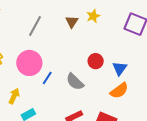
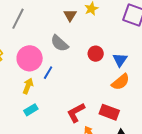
gray line: (35, 26) -> (18, 19), moved
gray semicircle: (75, 82) -> (59, 43), moved
yellow arrow: (14, 96) -> (28, 86), moved

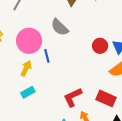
red circle: (96, 54) -> (100, 46), moved
blue line: (48, 73) -> (47, 56), turned -48

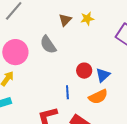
blue line: (47, 56) -> (67, 92), moved

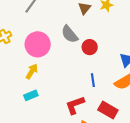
red circle: (84, 71) -> (90, 47), moved

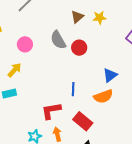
pink circle: (38, 44) -> (25, 44), size x0.6
red circle: (90, 47) -> (79, 48), moved

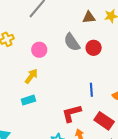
brown triangle: (77, 17) -> (89, 17), turned 40

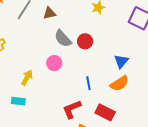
brown triangle: (89, 17) -> (49, 13), moved
pink circle: (39, 50) -> (54, 63), moved
cyan rectangle: (28, 100) -> (18, 101), moved, turned 32

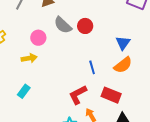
pink circle: (54, 63) -> (38, 38), moved
yellow arrow: (27, 78) -> (29, 58), moved, turned 56
cyan rectangle: (18, 101) -> (24, 91), turned -56

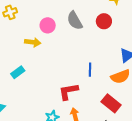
red circle: (85, 26) -> (104, 21), moved
red rectangle: (111, 95) -> (111, 103), moved

